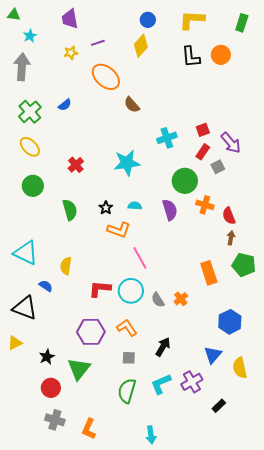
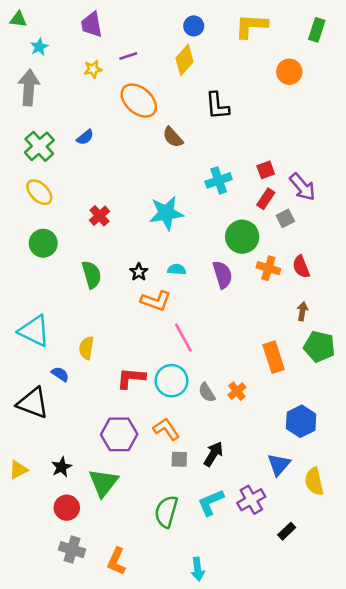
black L-shape: (191, 57) -> (217, 106), moved
red semicircle: (229, 216) -> (301, 267), moved
yellow triangle: (15, 343) -> (18, 470), moved
gray square: (129, 358) -> (179, 459), moved

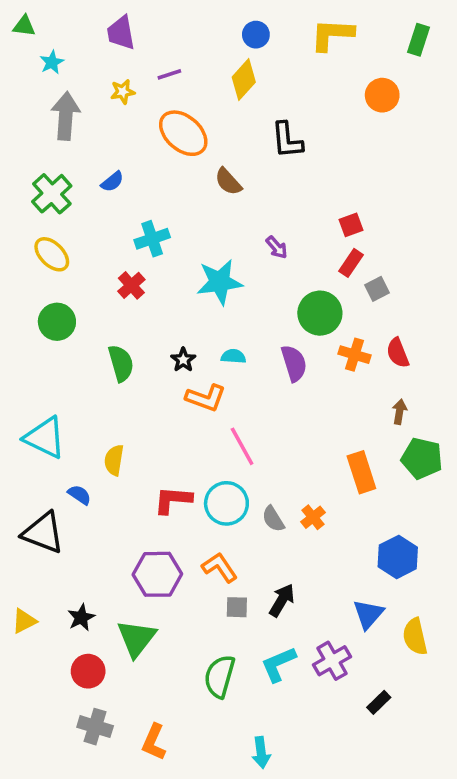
gray arrow: (29, 87) -> (66, 116), moved
cyan cross: (219, 180) -> (152, 239), moved
purple arrow: (302, 187) -> (277, 247), moved, size x0.6

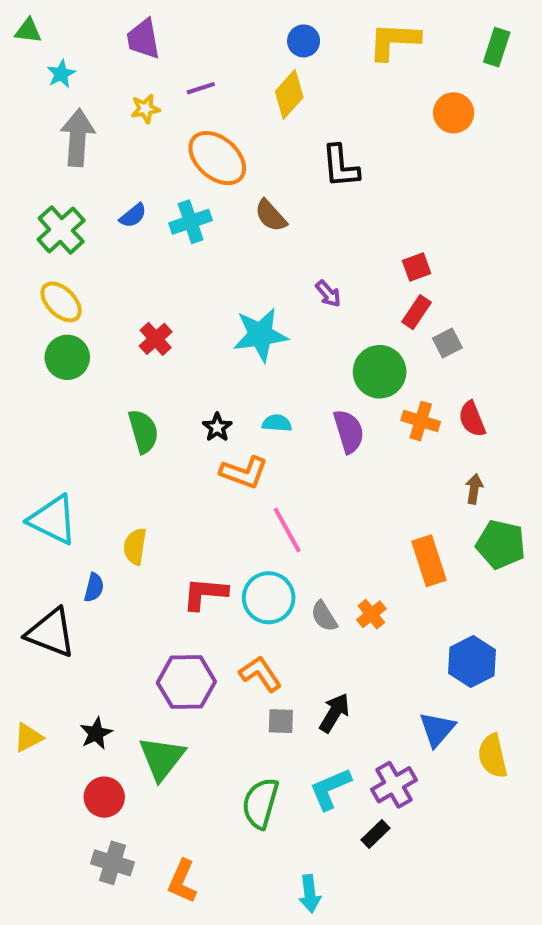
cyan cross: (152, 239) -> (191, 222), moved
green circle: (57, 322) -> (67, 357), moved
blue semicircle: (79, 495) -> (94, 587), turned 70
black rectangle: (379, 702) -> (375, 834), moved

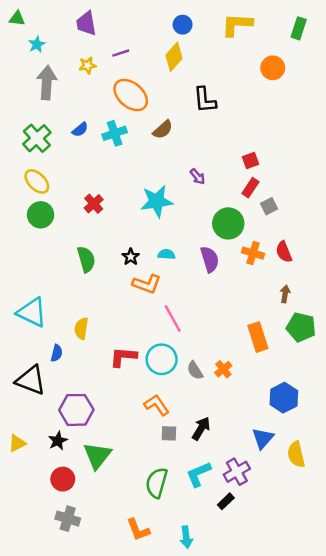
brown semicircle: (271, 216) -> (163, 130), turned -90
purple hexagon: (186, 682) -> (76, 410), moved
orange L-shape: (182, 881) -> (138, 530), moved, turned -45

